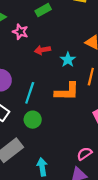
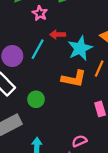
cyan star: (68, 60) -> (80, 48), size x1.6
cyan line: (30, 93) -> (38, 49), moved

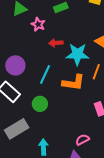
cyan star: (80, 48) -> (77, 54), turned 30
cyan line: (38, 49) -> (45, 74), moved

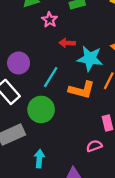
green circle: (40, 104) -> (41, 109), size x1.5
pink semicircle: (82, 140) -> (94, 146), moved

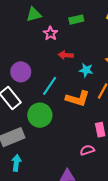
cyan star: (90, 59) -> (86, 70), size x0.6
cyan arrow: (39, 159) -> (16, 163), moved

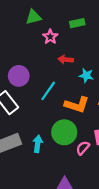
green circle: (40, 115) -> (64, 132), moved
pink semicircle: (87, 150) -> (83, 148), moved, turned -32
cyan arrow: (16, 163) -> (38, 144), moved

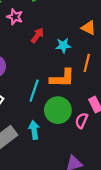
red arrow: (66, 60) -> (37, 35), turned 136
cyan line: (48, 91) -> (34, 91), moved

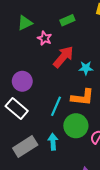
red arrow: (37, 35) -> (63, 57), size x1.6

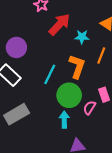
orange L-shape: (82, 97) -> (77, 67), turned -80
cyan arrow: (53, 142) -> (64, 120), moved

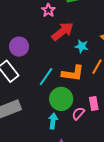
orange L-shape: (77, 67) -> (73, 73), turned 70

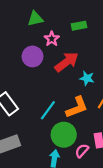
purple circle: (19, 47) -> (32, 56), moved
orange L-shape: (73, 73) -> (77, 107), turned -30

